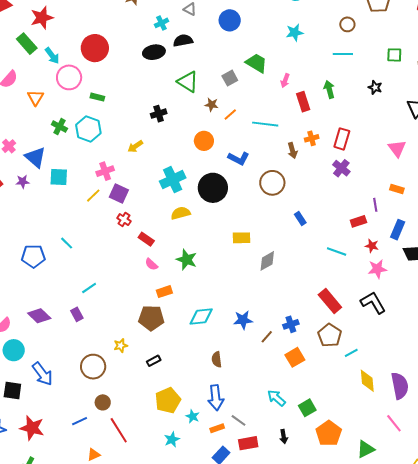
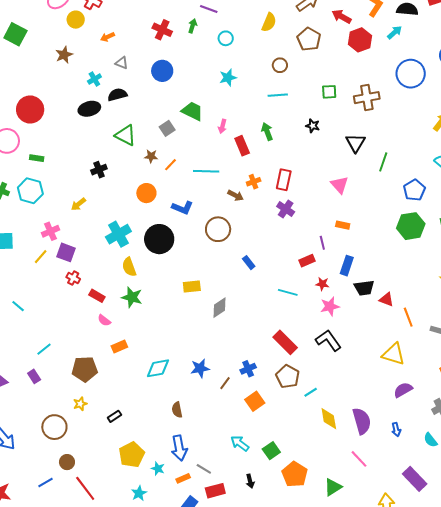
brown arrow: (292, 151) -> (235, 195), turned -42
yellow semicircle: (181, 213) -> (129, 267), turned -90
green star: (187, 260) -> (132, 297), moved
brown pentagon: (151, 318) -> (85, 369), moved

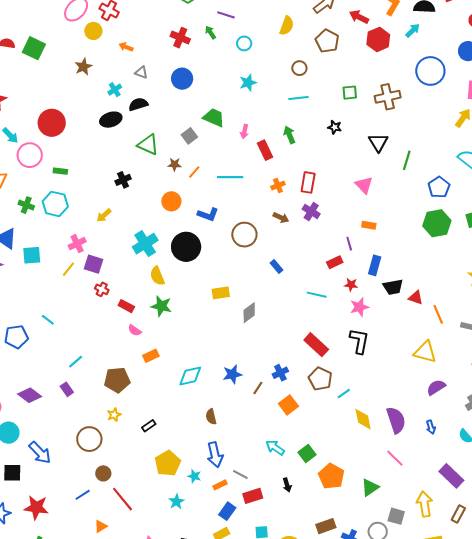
green arrow: (193, 26) -> (210, 32), turned -48
orange arrow: (108, 37) -> (126, 47), turned 48
brown arrow: (235, 195) -> (281, 218), moved
black L-shape: (328, 340) -> (359, 341), turned 48

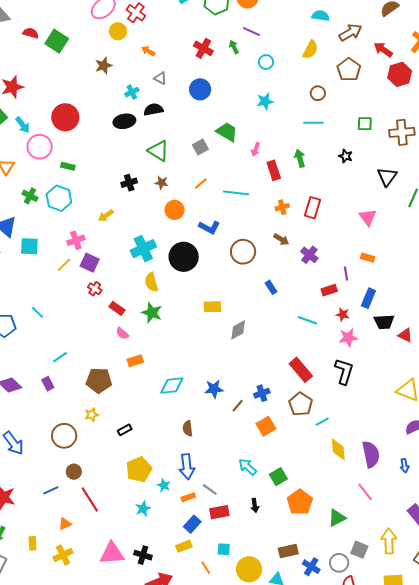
brown star: (175, 164) -> (162, 183), moved
purple cross: (311, 212) -> (309, 255), moved

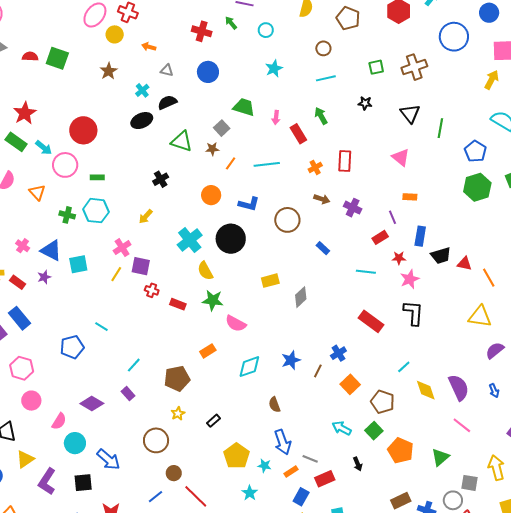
brown star: (162, 183) -> (212, 149), moved
pink semicircle: (122, 333) -> (236, 324), moved, size x1.5
brown pentagon: (301, 404) -> (383, 402), moved

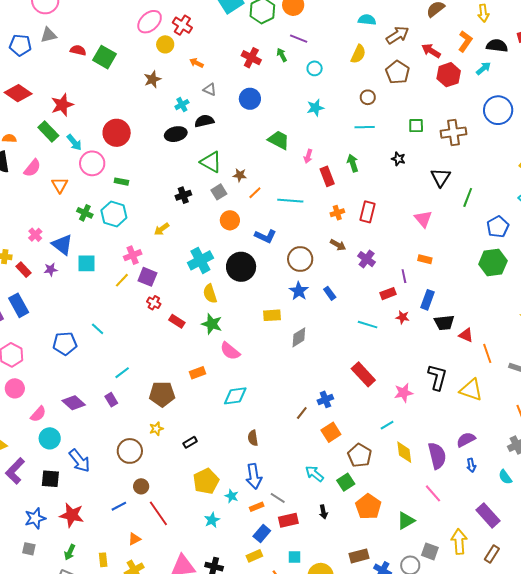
gray square: (222, 128) -> (219, 192), moved
pink star: (410, 279) -> (404, 393), moved
black L-shape: (413, 313) -> (437, 377), moved
purple semicircle: (495, 350) -> (466, 440), moved
blue star: (291, 360) -> (299, 291), moved, turned -30

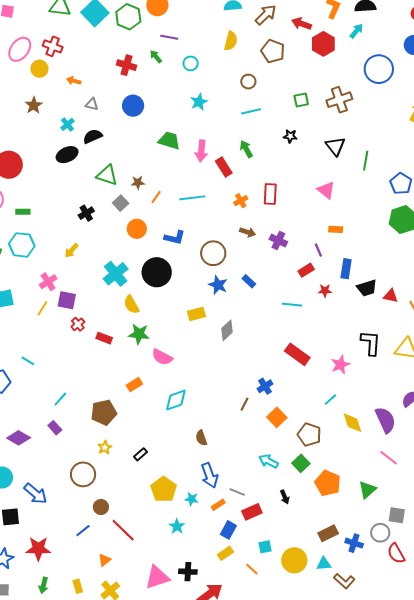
pink arrow: (308, 156) -> (201, 151), size x1.5
red cross: (154, 303) -> (78, 324), turned 32

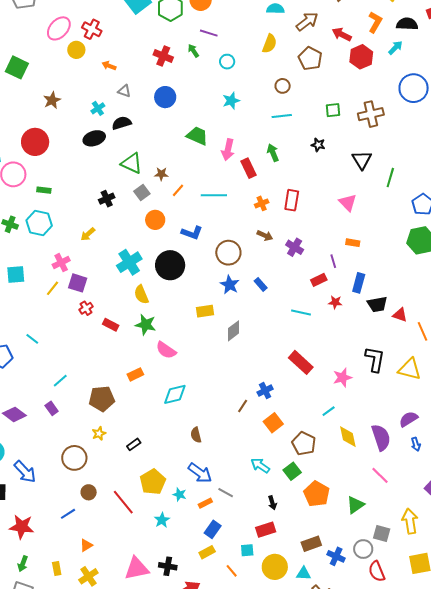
brown star: (34, 105) -> (52, 100), moved
blue arrow: (210, 475) -> (200, 473), turned -40
red rectangle: (252, 512) -> (266, 530), moved
red line: (123, 530) -> (123, 502), moved

